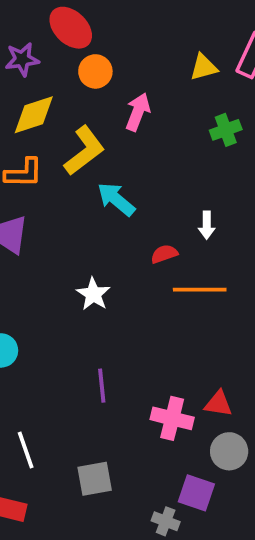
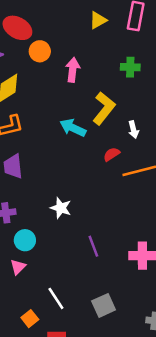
yellow triangle: (204, 67) -> (98, 20), moved
green cross: (226, 130) -> (130, 67), turned 36
yellow L-shape: (84, 151) -> (104, 108), moved
white star: (93, 294) -> (61, 208), moved

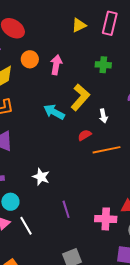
orange circle: (40, 51) -> (30, 59), moved
white line: (56, 298) -> (26, 226), moved

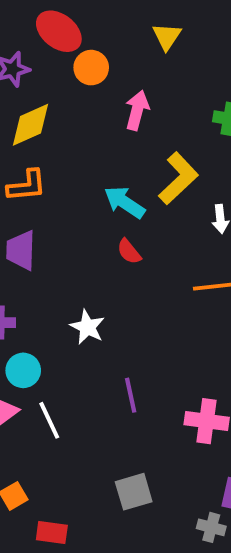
yellow triangle: (79, 25) -> (167, 36), moved, turned -35
orange circle: (30, 59) -> (91, 68), moved
red semicircle: (85, 135) -> (129, 252), moved, turned -104

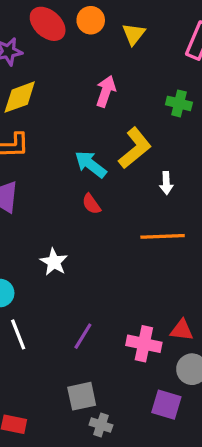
orange circle: (91, 68) -> (91, 20), moved
purple line: (131, 395) -> (83, 336), moved, turned 40
gray cross: (211, 527) -> (101, 425), moved

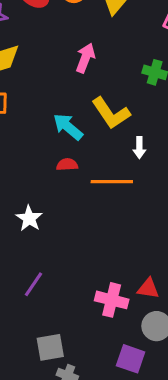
yellow L-shape: (135, 148) -> (111, 113), turned 93
red semicircle: (91, 204) -> (67, 165), turned 120
orange line: (163, 236) -> (112, 182), moved
purple line: (83, 336) -> (33, 284), moved

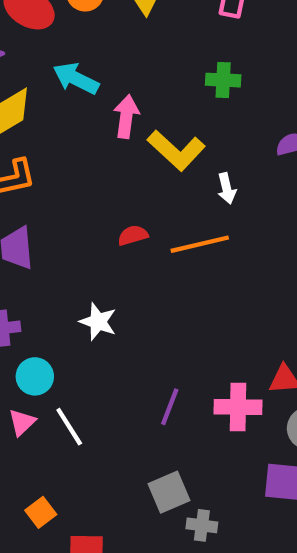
pink arrow: (85, 58) -> (126, 117), moved
cyan arrow: (68, 127) -> (76, 78), moved
purple line: (33, 284) -> (170, 407), moved

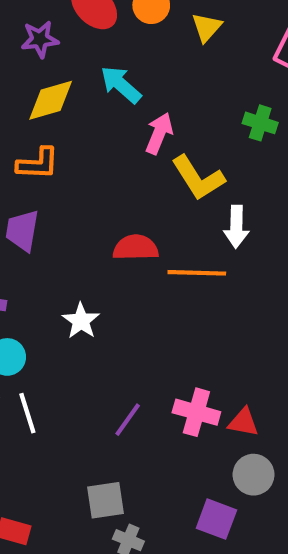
white arrow: (227, 188) -> (236, 227), size x1.4
red semicircle: (133, 235) -> (136, 248), size x1.5
pink cross: (238, 407) -> (196, 412), moved

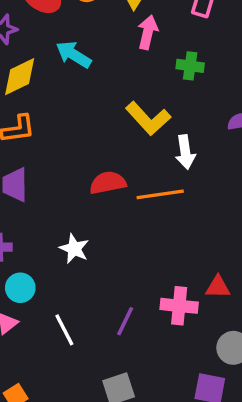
pink arrow: (159, 133) -> (148, 32), moved
white line: (27, 413) -> (64, 330), moved
red triangle: (243, 422) -> (218, 287), moved

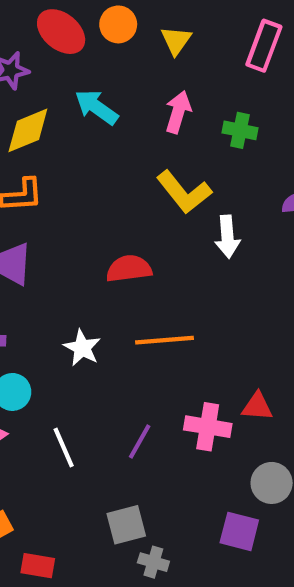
pink arrow: (148, 32) -> (178, 112), moved
orange line: (160, 194) -> (165, 340), moved

